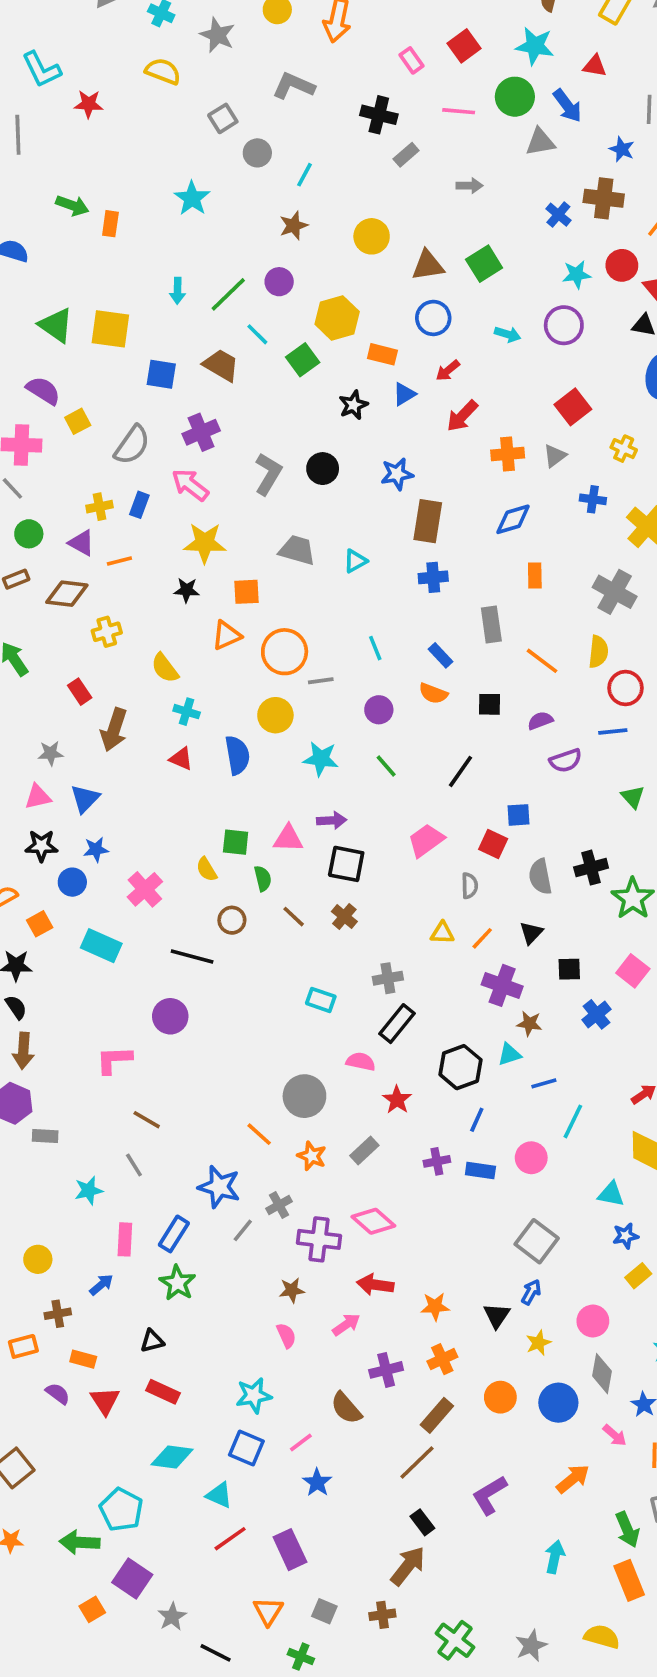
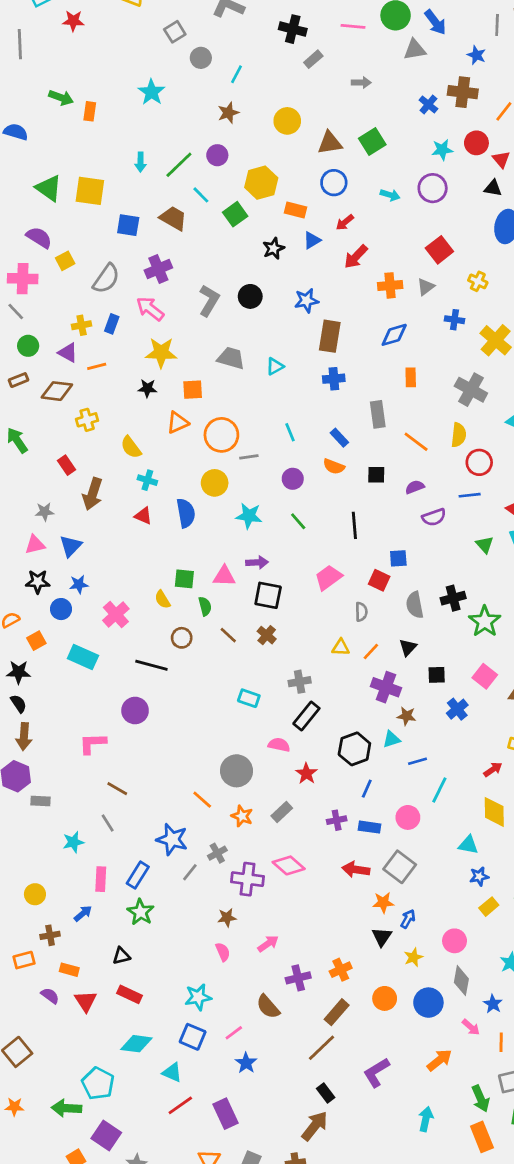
black line: (460, 771) -> (354, 525), turned -40
gray square: (537, 1241) -> (400, 867), moved
red arrow: (375, 1285) -> (356, 870), moved
orange star: (435, 1306) -> (383, 902), moved

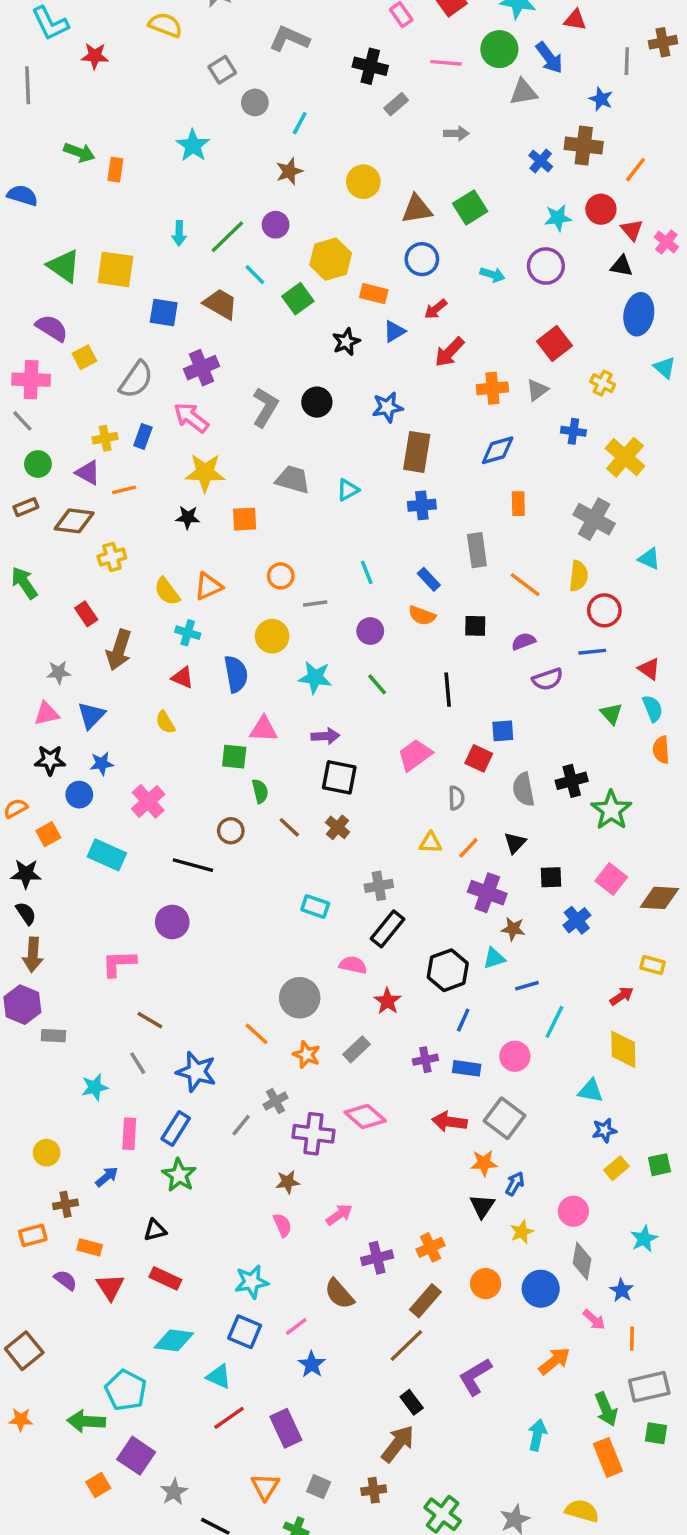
orange triangle: (178, 423) -> (208, 586), moved
orange circle: (221, 435) -> (281, 576), size x0.6
pink triangle: (224, 576) -> (263, 729), moved
yellow semicircle: (162, 599) -> (165, 722), moved
blue star: (172, 839) -> (196, 1072), moved

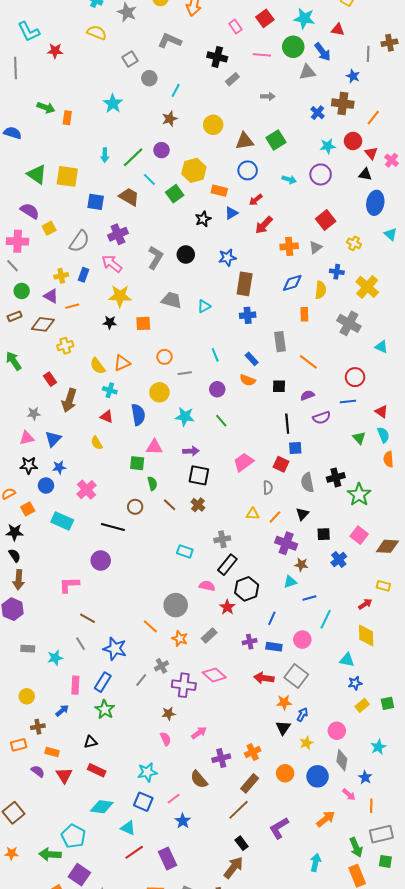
yellow semicircle: (579, 576) -> (321, 290), moved
black line: (448, 690) -> (287, 424), moved
black hexagon: (448, 970) -> (247, 589), moved
gray rectangle: (53, 1036) -> (28, 649), moved

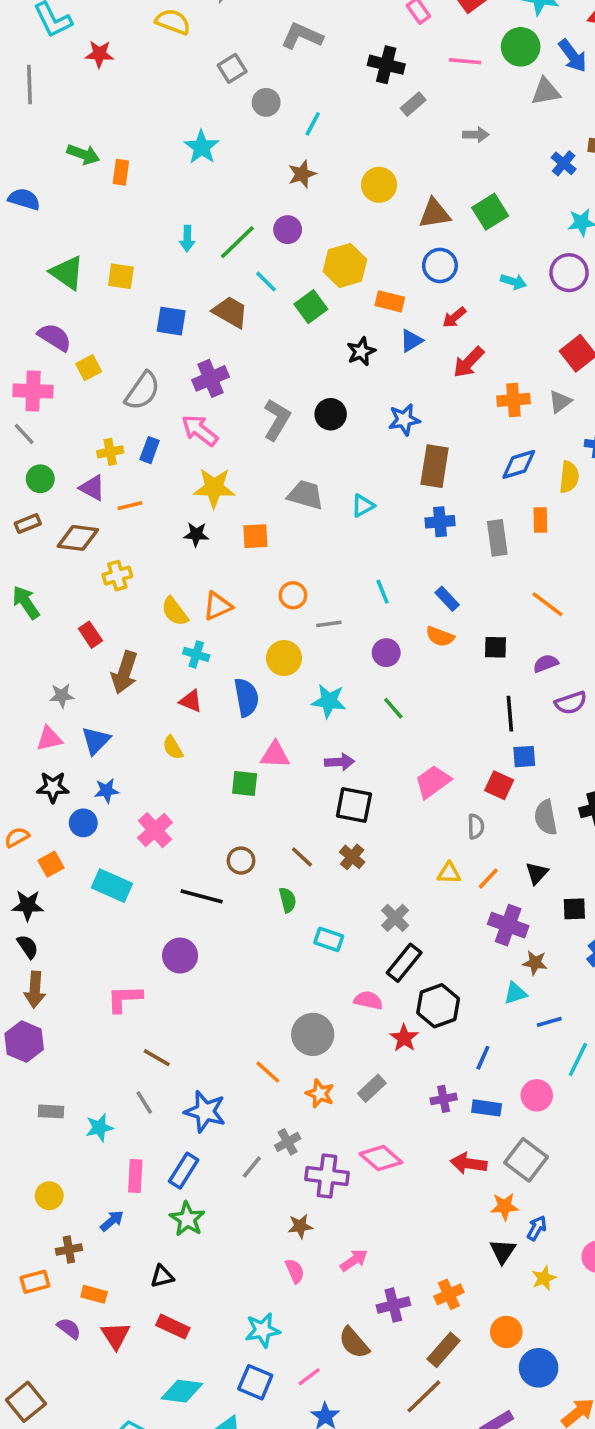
yellow square: (67, 176) -> (121, 276), size x0.7
gray rectangle: (280, 342) -> (497, 538), moved
green semicircle: (152, 484) -> (288, 900), moved
gray cross: (222, 539) -> (395, 918), turned -35
blue circle: (318, 776) -> (539, 1368), moved

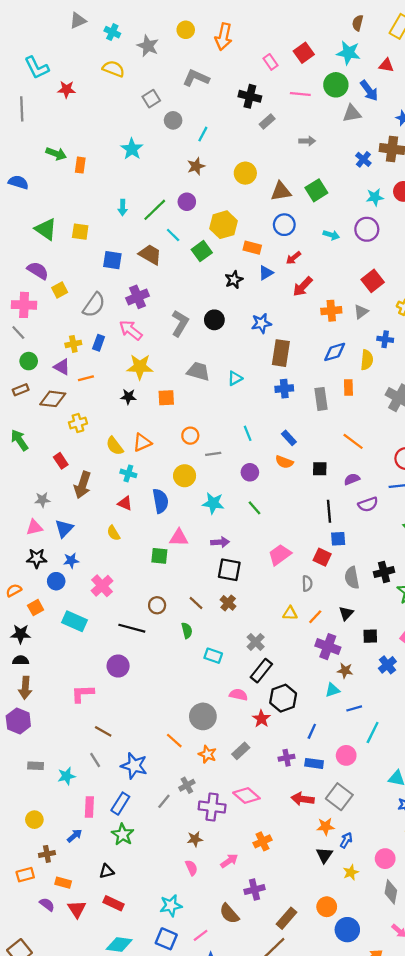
black semicircle: (28, 947) -> (21, 660), turned -56
orange cross: (449, 1294) -> (262, 841), moved

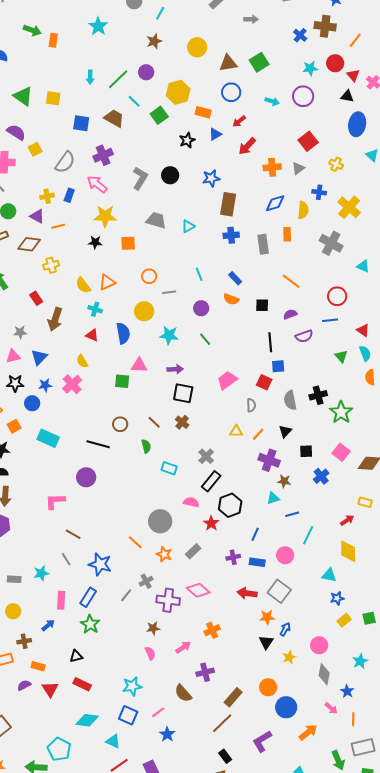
pink cross: (102, 586) -> (72, 384), moved
gray rectangle: (36, 766) -> (14, 579), moved
purple semicircle: (47, 904) -> (24, 685), turned -64

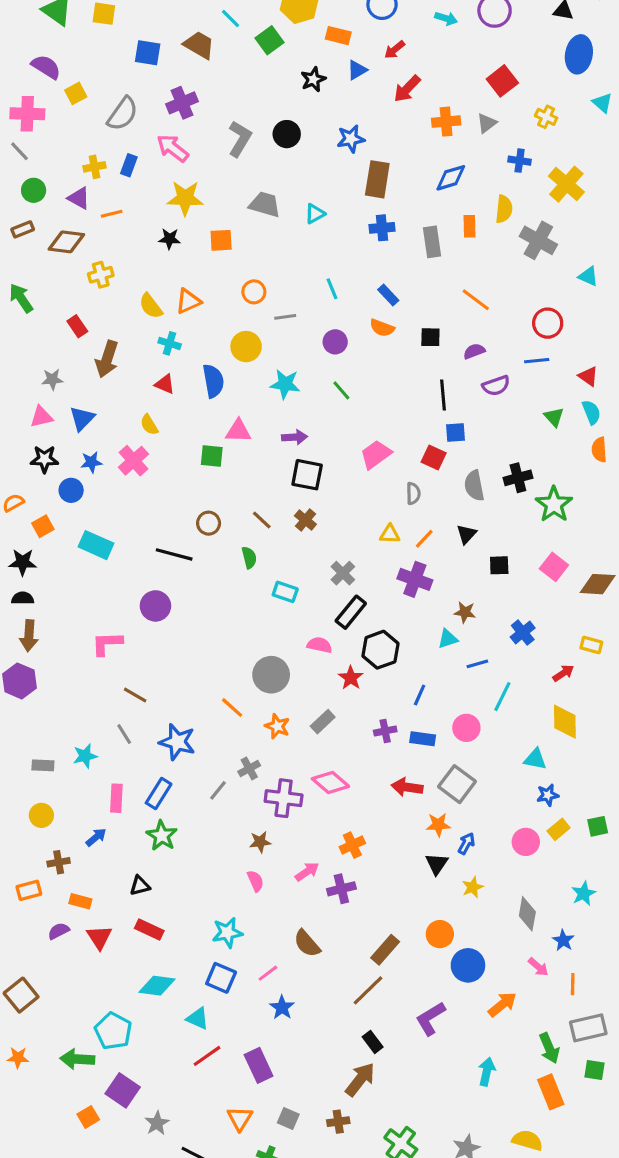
yellow semicircle: (303, 210) -> (504, 209), moved
purple cross: (269, 460) -> (415, 579), moved
blue cross: (321, 476) -> (523, 633), moved
pink circle: (319, 645) -> (526, 842), moved
purple cross: (205, 672) -> (341, 889), moved

